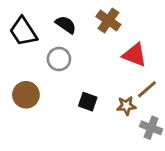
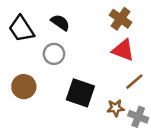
brown cross: (108, 20) -> (121, 19), moved
black square: (88, 102) -> (80, 93), size x1.6
brown star: (126, 106) -> (116, 108), moved

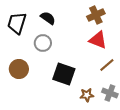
brown cross: (121, 19) -> (96, 15), turned 30
black trapezoid: (21, 29) -> (17, 23), turned 50
brown star: (116, 108) -> (87, 95), moved

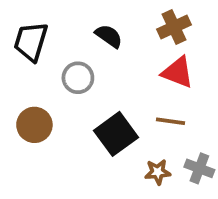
black semicircle: (48, 18) -> (109, 36), moved
brown line: (107, 65) -> (170, 121), moved, turned 49
black square: (64, 74) -> (116, 134), turned 35

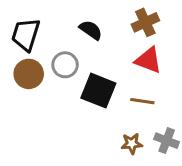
brown circle: (34, 125) -> (29, 74), moved
black square: (116, 134) -> (98, 91), moved, turned -32

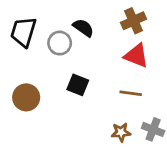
gray circle: (65, 65) -> (60, 43), moved
brown circle: (29, 74) -> (26, 97), moved
black square: (98, 91) -> (78, 85), moved, size x0.7

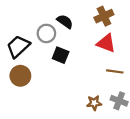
black trapezoid: (23, 32) -> (18, 46), moved, turned 30
black square: (78, 85) -> (61, 55), moved
brown line: (131, 93) -> (115, 71), moved

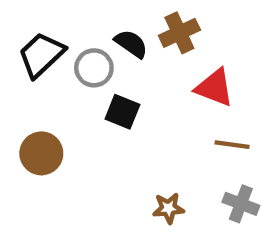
brown cross: (104, 16) -> (179, 33), moved
black trapezoid: (18, 46) -> (41, 55), moved
brown star: (94, 103) -> (168, 208), moved

